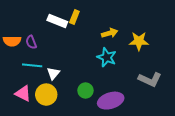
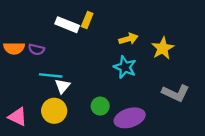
yellow star: (139, 41) -> (163, 48), turned -30
purple semicircle: (31, 42) -> (36, 49), turned -56
cyan line: (32, 65) -> (51, 75), moved
pink triangle: (23, 94) -> (18, 117), moved

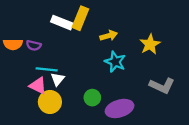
yellow rectangle: (87, 20) -> (80, 18), size x1.5
yellow arrow: (128, 39) -> (109, 36), moved
pink triangle: (18, 117) -> (38, 86), moved

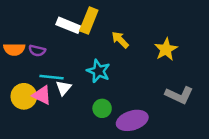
yellow arrow: (109, 36) -> (120, 40), turned -119
cyan star: (115, 62) -> (98, 71), moved
yellow circle: (50, 102) -> (24, 96), moved

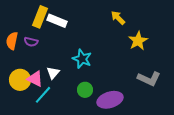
yellow rectangle: (89, 20) -> (40, 17), moved
yellow arrow: (120, 40) -> (118, 18), moved
orange semicircle: (14, 49) -> (12, 41), turned 102
cyan line: (52, 77) -> (43, 95), moved, turned -54

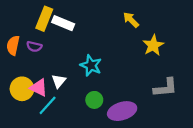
gray L-shape: (149, 79) -> (165, 88), turned -30

